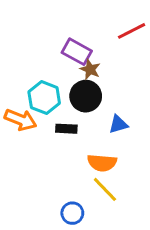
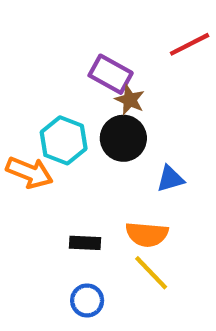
black rectangle: (66, 129) -> (85, 243), moved
blue circle: (72, 213) -> (87, 300), moved

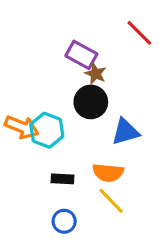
red line: (190, 44) -> (139, 33), turned 72
cyan hexagon: (64, 140) -> (47, 130), moved
blue triangle: (170, 179) -> (125, 132), size x1.4

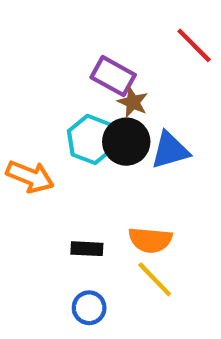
cyan hexagon: (47, 130) -> (91, 139), moved
blue triangle: (125, 132) -> (170, 150), moved

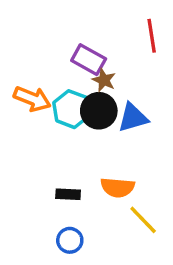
red line: (194, 45) -> (152, 36), turned 36
orange arrow: (30, 177) -> (32, 99), moved
yellow line: (155, 279) -> (143, 220), moved

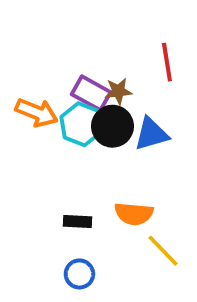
red line: (152, 36) -> (167, 62), moved
purple rectangle: (89, 60) -> (91, 93), moved
brown star: (104, 80) -> (118, 91), turned -30

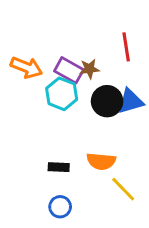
orange arrow: (37, 113) -> (26, 67), moved
black circle: (113, 126) -> (107, 101), moved
blue triangle: (151, 134) -> (131, 101), moved

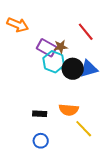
red line: (126, 47) -> (86, 32), turned -30
orange arrow: (26, 67) -> (18, 25), moved
cyan hexagon: (62, 94) -> (54, 62), moved

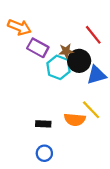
purple rectangle: (47, 48) -> (38, 48), moved
black circle: (73, 69) -> (79, 61), moved
yellow line: (84, 129) -> (91, 110), moved

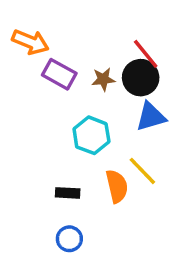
black circle: (79, 61) -> (141, 78), moved
cyan hexagon: (58, 67) -> (91, 135), moved
orange semicircle: (75, 120) -> (117, 186), turned -108

